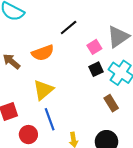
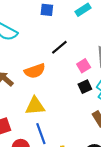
yellow triangle: (43, 90) -> (35, 106), turned 35

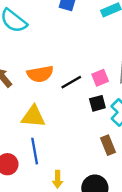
black line: (59, 47) -> (71, 82), moved

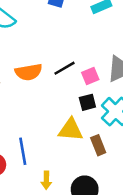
black line: (71, 82) -> (64, 68), moved
yellow triangle: (33, 116) -> (71, 130), moved

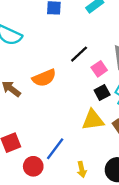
black line: (64, 68) -> (79, 54), moved
blue line: (23, 151) -> (55, 149), turned 60

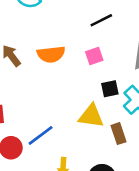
black line: (79, 54) -> (101, 20), moved
pink square: (99, 69) -> (94, 56), moved

